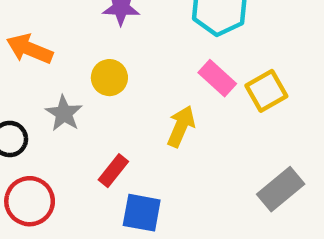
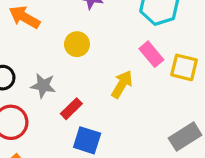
yellow square: (266, 91) -> (184, 67), turned 36
gray star: (64, 113) -> (43, 86), moved, turned -30

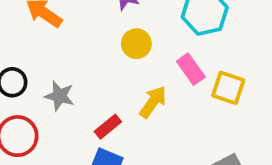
yellow circle: (77, 44) -> (136, 44), moved
red rectangle: (71, 109) -> (108, 127), moved

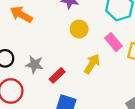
red rectangle: (108, 127) -> (57, 75), moved

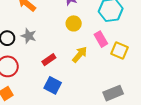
gray star: (35, 64) -> (29, 36), moved

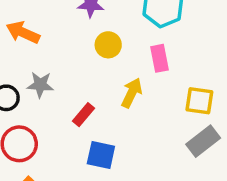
pink rectangle: (101, 39) -> (160, 58), turned 35
yellow square: (120, 51) -> (199, 101), moved

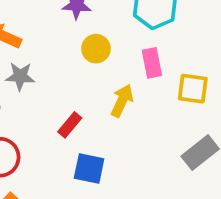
gray star: (40, 85) -> (20, 76), moved
yellow square: (199, 101) -> (193, 89), moved

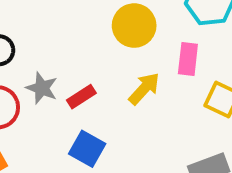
yellow circle: (96, 49) -> (134, 26), size x1.4
gray star: (20, 76) -> (42, 88), moved

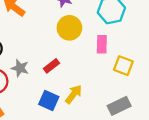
yellow arrow: (144, 89) -> (74, 94), moved
red rectangle: (81, 97) -> (51, 66), moved

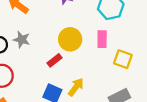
yellow circle: (69, 28) -> (70, 39), moved
gray star: (20, 68) -> (22, 40), moved

